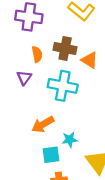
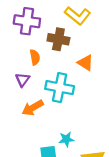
brown cross: (65, 48) -> (58, 39), moved
orange arrow: (43, 124) -> (33, 108), moved

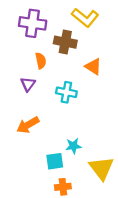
cyan cross: (60, 88) -> (66, 92), size x0.7
orange arrow: (33, 108) -> (28, 125), moved

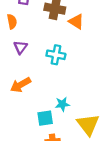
orange semicircle: (41, 61) -> (12, 22), moved
orange triangle: (93, 67) -> (76, 22), moved

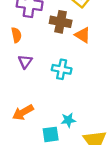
orange arrow: (20, 85) -> (23, 112), moved

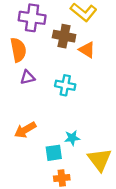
orange semicircle: (16, 35) -> (18, 50), size x1.5
purple triangle: (25, 62) -> (27, 77), turned 40

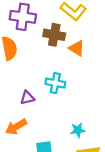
purple triangle: (27, 77) -> (27, 98), moved
cyan star: (72, 138) -> (78, 130), moved

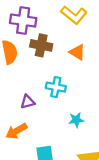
brown cross: (54, 35) -> (41, 45), moved
cyan star: (78, 130) -> (76, 120), moved

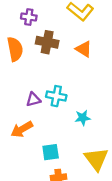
purple cross: (23, 21) -> (29, 17), size x0.6
cyan cross: (56, 87) -> (56, 96), moved

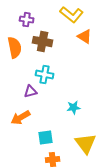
orange triangle: (84, 49) -> (85, 37), moved
cyan cross: (56, 96) -> (45, 75), moved

